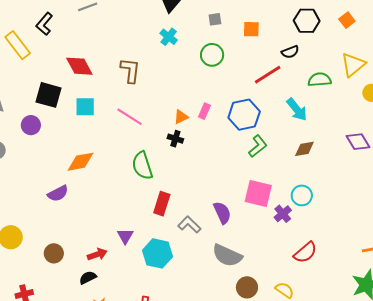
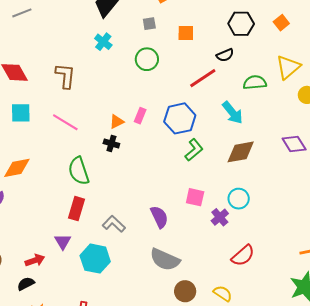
brown diamond: (304, 149) -> (241, 152), size x1.4
pink square: (258, 193) -> (195, 197), size x0.7
red rectangle: (162, 204) -> (77, 209), moved
gray L-shape: (189, 225) -> (114, 224), moved

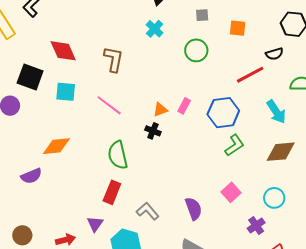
pink square: (195, 197) -> (231, 192), turned 30
purple cross: (220, 217) -> (256, 226), moved

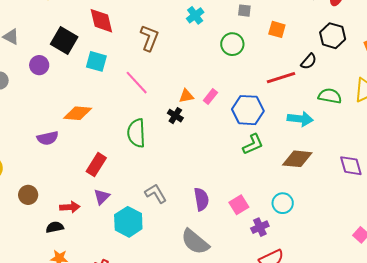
black semicircle: (274, 54) -> (309, 61), turned -42
cyan arrow: (276, 112) -> (300, 119), turned -60
red rectangle: (112, 192) -> (96, 165), moved
pink square: (231, 192) -> (239, 205), moved

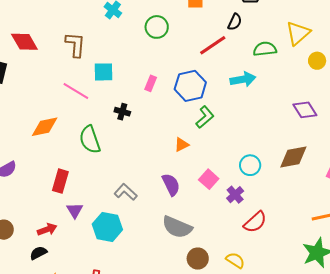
cyan square: (96, 61) -> (103, 72), moved
orange triangle: (186, 96) -> (182, 145), moved
orange diamond: (78, 113) -> (45, 127), moved
brown diamond: (297, 159) -> (293, 157), moved

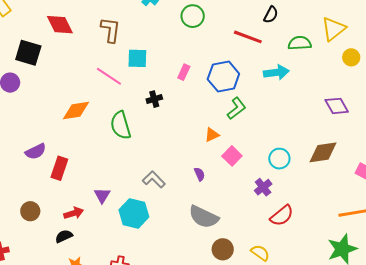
red line: (213, 45) -> (248, 37), turned 52
black cross: (122, 112) -> (154, 99), turned -35
pink square: (209, 179) -> (232, 156), moved
red rectangle: (60, 181) -> (59, 168), moved
purple semicircle: (171, 185) -> (200, 174), size x0.6

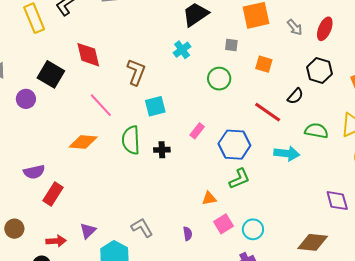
cyan square: (137, 58) -> (155, 106), turned -30
pink line: (109, 76) -> (101, 105), moved
green semicircle: (121, 125) -> (131, 140), moved
cyan circle: (279, 159) -> (253, 229), moved

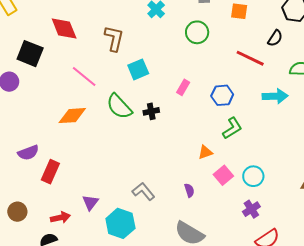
green semicircle: (131, 140) -> (119, 106), turned -32
blue hexagon: (234, 145) -> (222, 95), size x0.7

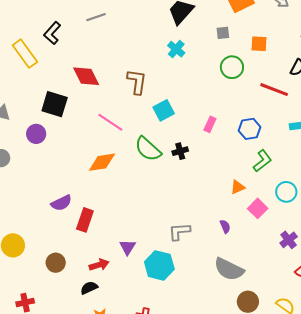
green circle: (197, 32) -> (232, 67), moved
cyan circle: (253, 176) -> (286, 192), moved
gray L-shape: (143, 191) -> (179, 232), turned -50

